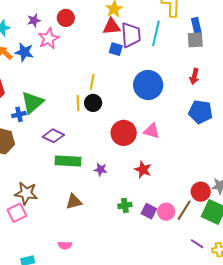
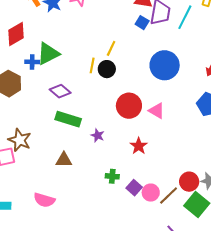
pink semicircle: (65, 245) -> (44, 200), size x1.5

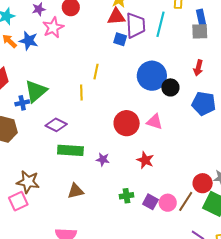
black circle: (107, 69) -> (170, 87), moved

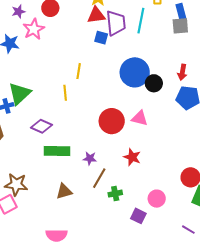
red arrow: (198, 68) -> (182, 72), moved
brown line: (186, 201) -> (99, 178), moved
purple square: (150, 202) -> (138, 216), moved

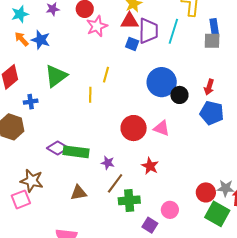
pink star: (34, 29) -> (97, 26), moved
green triangle: (20, 94) -> (56, 76), moved
purple diamond: (42, 126) -> (58, 148), moved
green cross: (115, 194) -> (129, 200), size x1.5

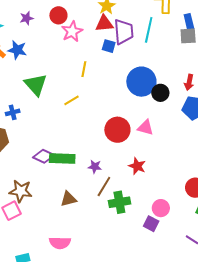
yellow line: (106, 75) -> (84, 69), moved
green triangle: (56, 76) -> (36, 85), turned -30
yellow line: (90, 95) -> (71, 100), turned 63
purple square: (150, 225) -> (151, 224), moved

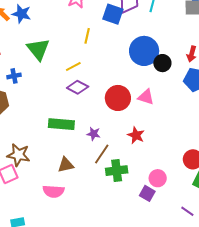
blue square: (109, 46) -> (113, 14), size x1.5
purple diamond: (44, 156) -> (78, 87), moved
pink semicircle: (60, 243) -> (53, 191), moved

